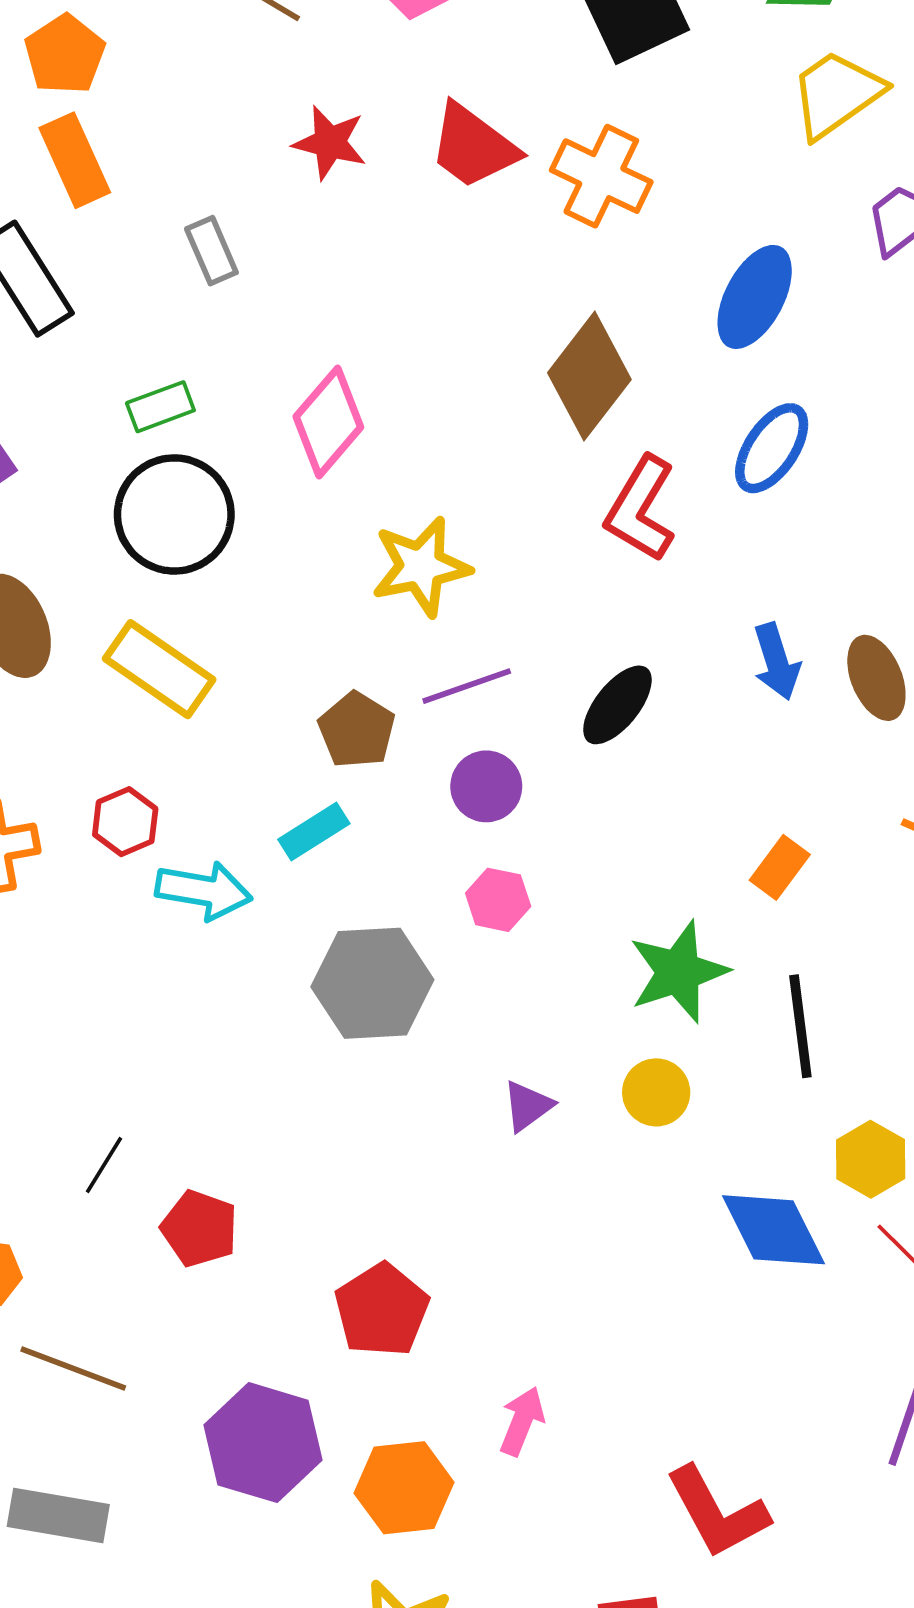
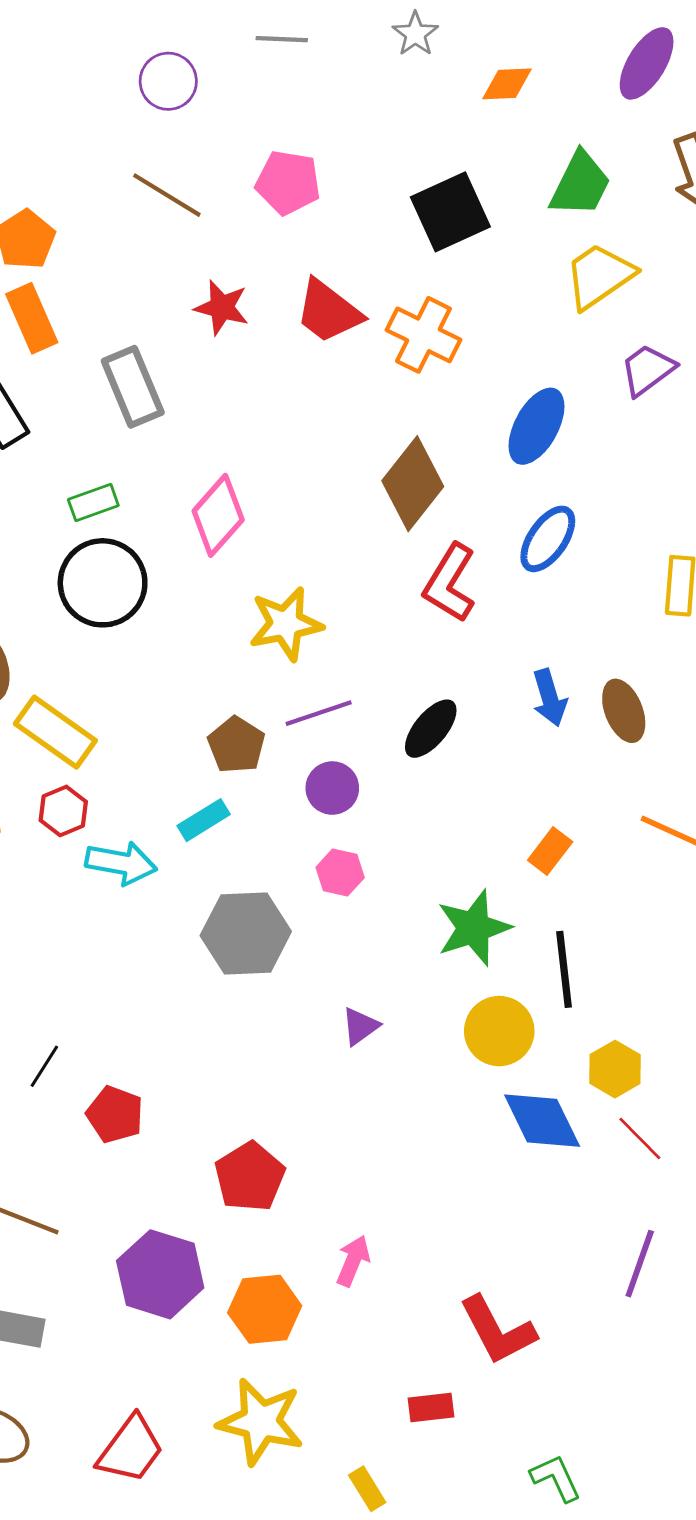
gray rectangle: (211, 251) -> (133, 387), size x1.6
yellow rectangle: (159, 669) -> (55, 732), moved
yellow circle: (656, 1092) -> (499, 1031), moved, size x1.4

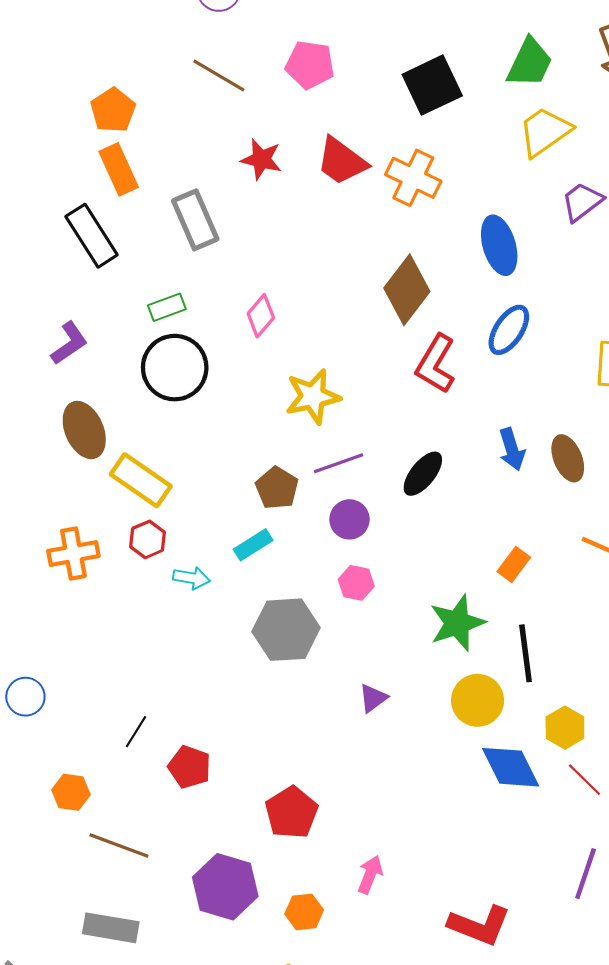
blue ellipse: (537, 426) -> (499, 245), turned -44
pink diamond: (218, 515) -> (261, 316), size x0.7
cyan arrow: (121, 863) -> (191, 578), size x0.7
orange hexagon: (265, 1309) -> (304, 912), size x0.7
red L-shape: (498, 1330) -> (479, 925), turned -40

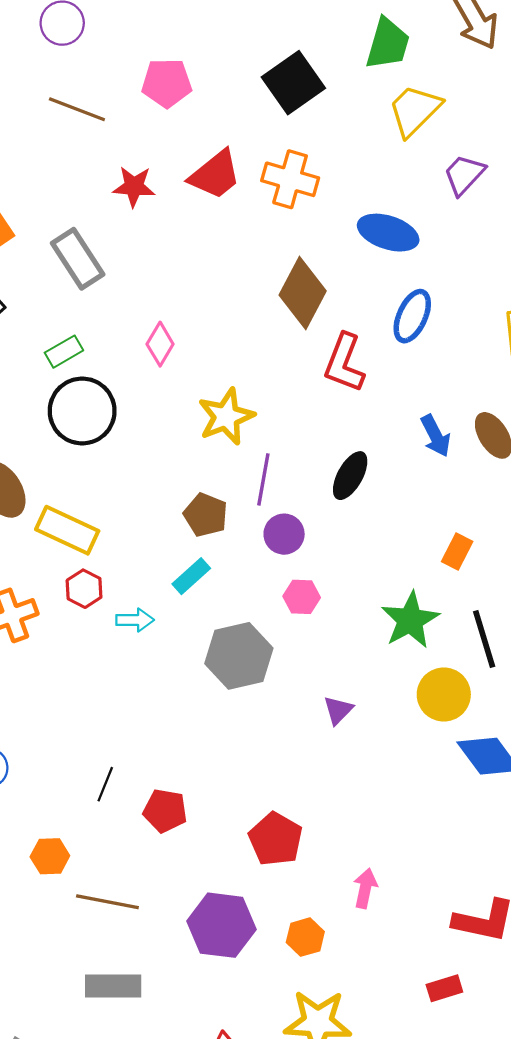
red trapezoid: (342, 161) -> (215, 175), turned -66
blue ellipse: (499, 245) -> (388, 233), turned -46
purple line: (338, 463) -> (263, 479), turned -51

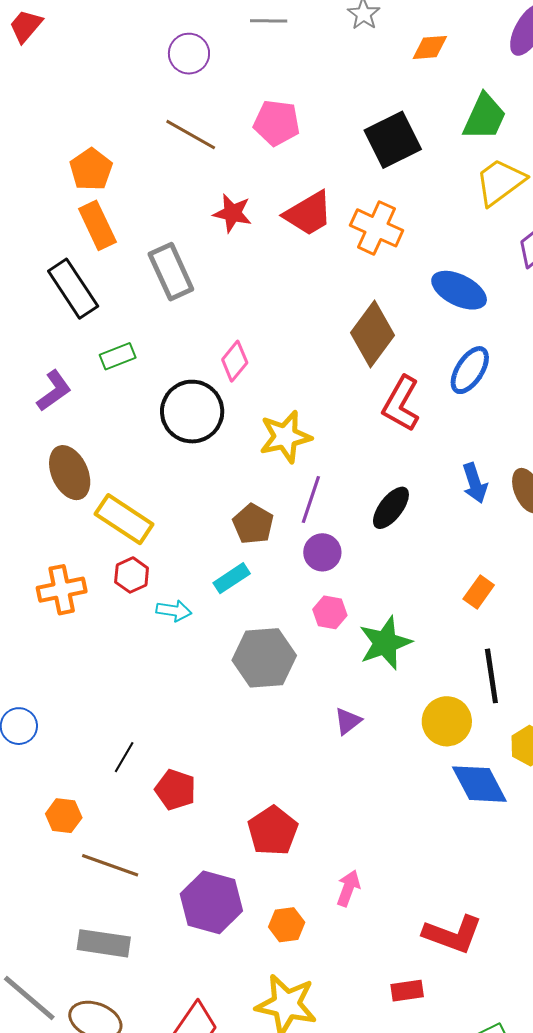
green rectangle: (64, 352) -> (118, 356), moved
black circle: (82, 411) -> (192, 412), moved
green star: (410, 620) -> (385, 643), moved

